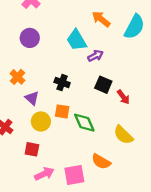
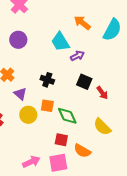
red square: (32, 149) -> (61, 140), moved

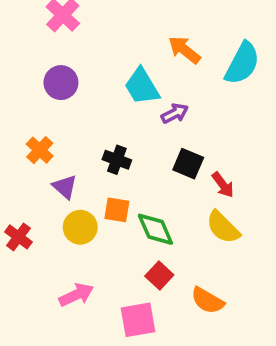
yellow semicircle: (102, 127) -> (223, 227), moved
red square: (61, 140) -> (159, 275), moved, turned 32
orange semicircle: (82, 151) -> (208, 301), moved
pink arrow: (31, 162) -> (76, 295), moved

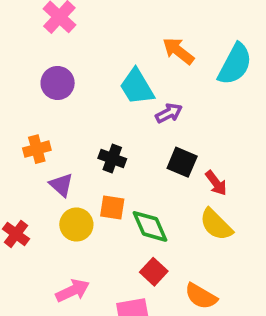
orange cross: (40, 150) -> (37, 149), turned 32

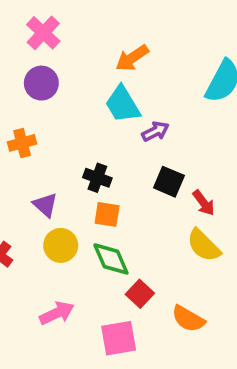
orange arrow: (178, 51) -> (132, 58), moved, turned -72
purple circle: (58, 83) -> (41, 83), moved
orange cross: (37, 149) -> (22, 143), moved
orange square: (112, 208) -> (107, 214), moved
green diamond: (150, 226) -> (111, 259), moved

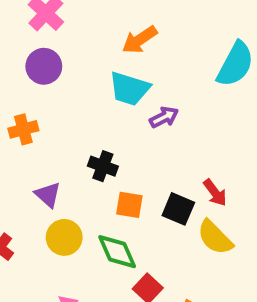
cyan trapezoid: (123, 104) -> (129, 89), turned -42
black square: (169, 182) -> (178, 209), moved
orange square: (107, 214) -> (129, 205), moved

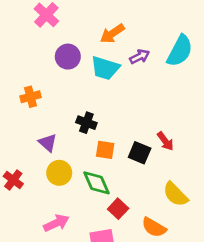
purple circle: (44, 66) -> (68, 57), moved
purple arrow: (164, 117) -> (140, 57), moved
yellow semicircle: (215, 237) -> (175, 194), moved

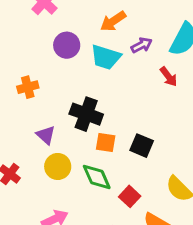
black cross: (86, 123) -> (86, 114), size x1.5
red arrow: (165, 141) -> (169, 77), moved
red square: (118, 209) -> (130, 196), moved

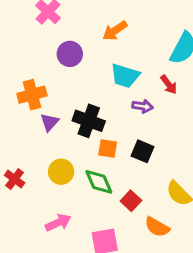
purple arrow: (142, 45) -> (143, 106), moved, turned 36
cyan trapezoid: (106, 57) -> (125, 76), moved
orange cross: (28, 87) -> (32, 95), size x1.4
purple triangle: (46, 135) -> (49, 122), moved, turned 30

